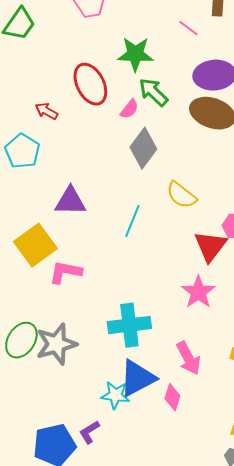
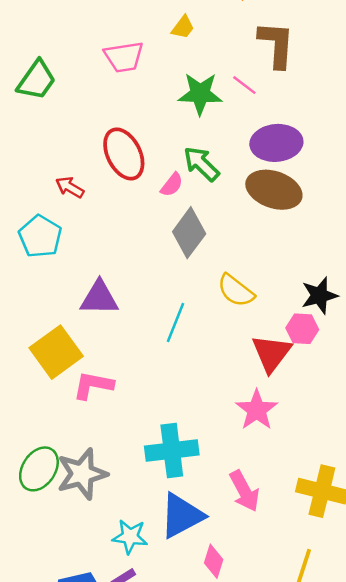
green star: (135, 54) -> (200, 94), moved
cyan star: (115, 395) -> (130, 537), moved
pink diamond: (172, 397) -> (214, 561), moved

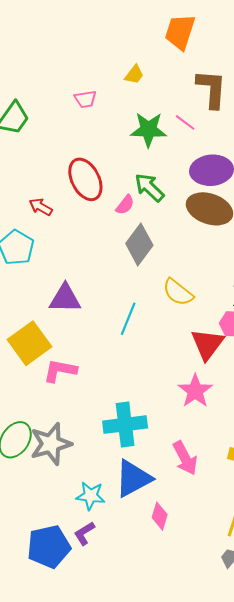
pink trapezoid: (124, 57) -> (85, 99), size x0.7

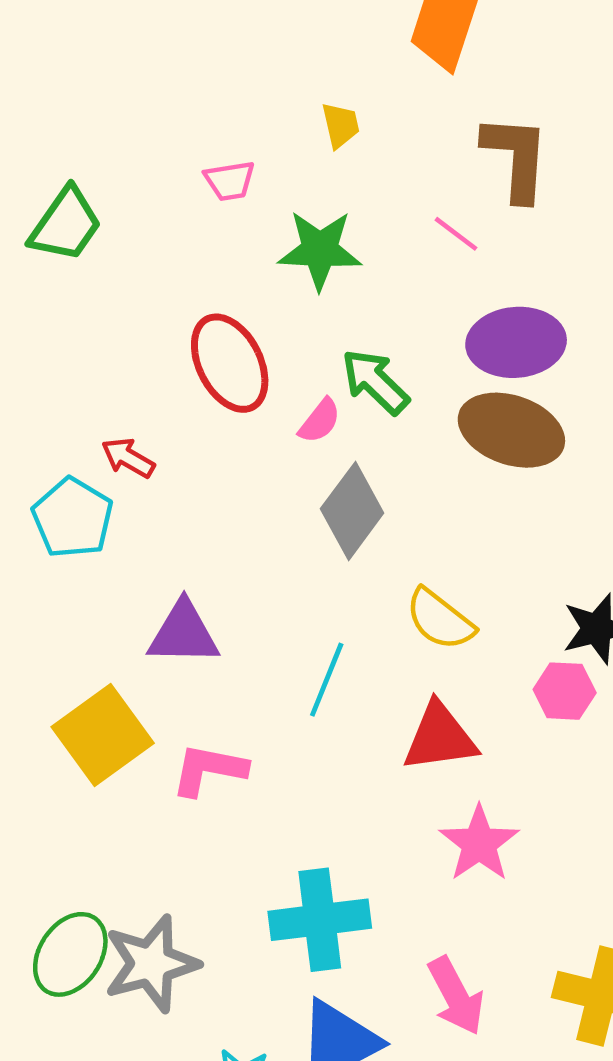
yellow trapezoid: (134, 75) -> (341, 125), turned -50
green star: (148, 130) -> (320, 250), moved
red arrow: (41, 207) -> (128, 458), moved
red triangle: (207, 344) -> (440, 737), moved, turned 45
pink L-shape: (60, 371) -> (209, 770), moved

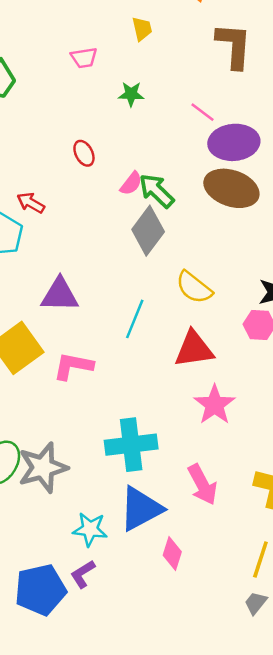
pink line: (456, 234) -> (202, 112), moved
green star: (320, 250) -> (131, 94), size x0.6
red ellipse: (230, 363) -> (84, 153), size x0.5
green arrow: (375, 382) -> (157, 191), moved

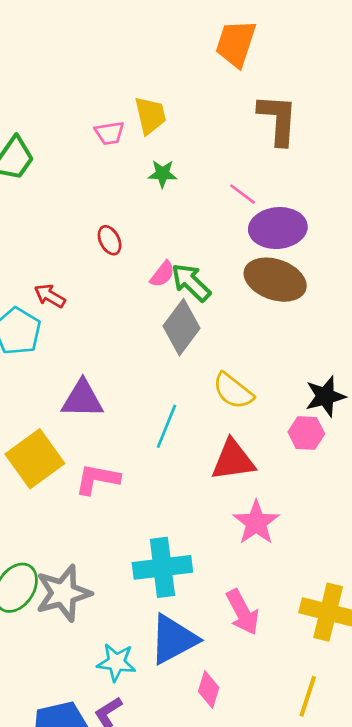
yellow trapezoid: (142, 29) -> (150, 115), moved, size x1.4

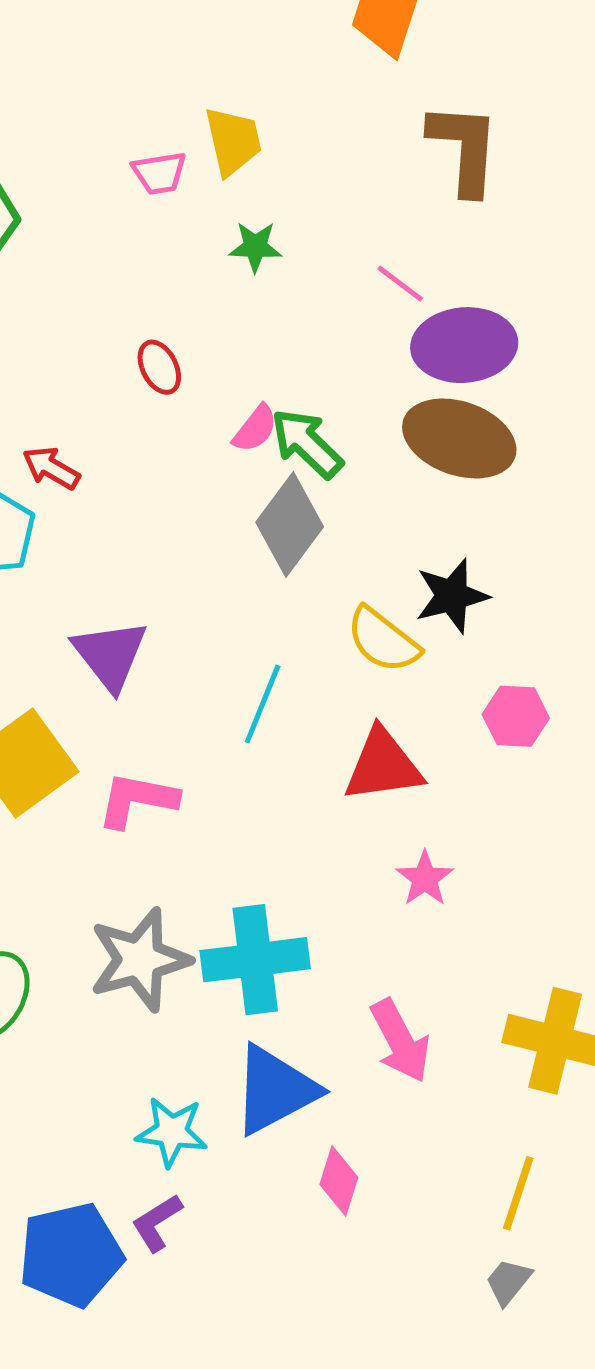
black star: (325, 396) -> (452, 596), moved
purple triangle: (82, 399) -> (110, 655), turned 51
pink star: (256, 523) -> (425, 879), size x0.7
gray star: (63, 593) -> (140, 960), moved

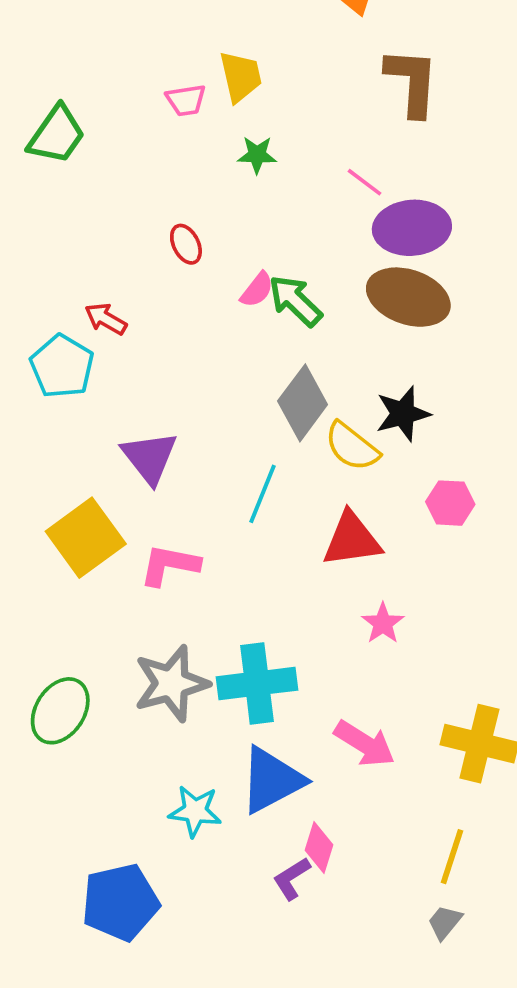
gray diamond: (290, 525) -> (303, 403), moved
pink arrow: (400, 1041) -> (365, 744), turned -30
purple L-shape: (157, 1223) -> (292, 879), moved

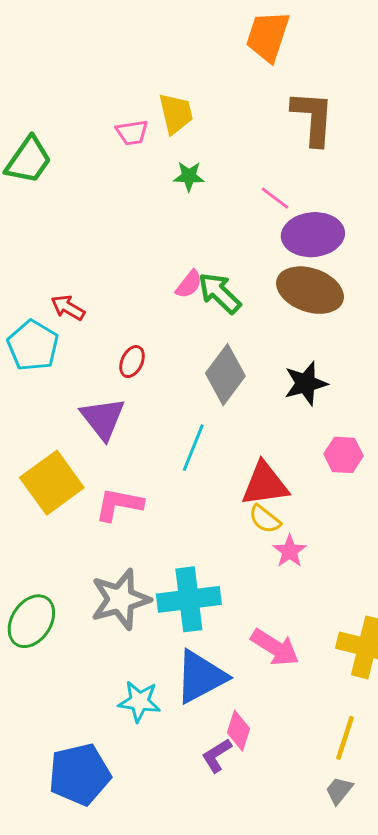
red ellipse: (186, 244) -> (132, 362), moved, turned 52
yellow semicircle: (352, 447) -> (265, 519), moved, size x0.7

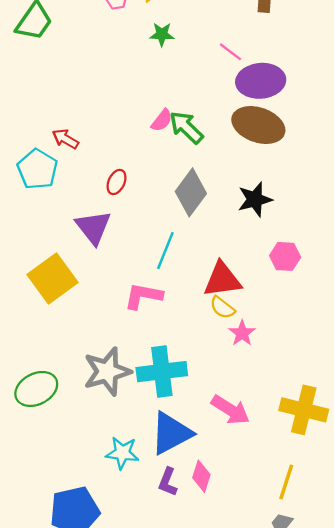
pink L-shape: (119, 504) -> (143, 296), moved
green ellipse: (31, 621) -> (36, 389), turned 30
purple L-shape: (217, 755) -> (168, 482), moved, turned -36

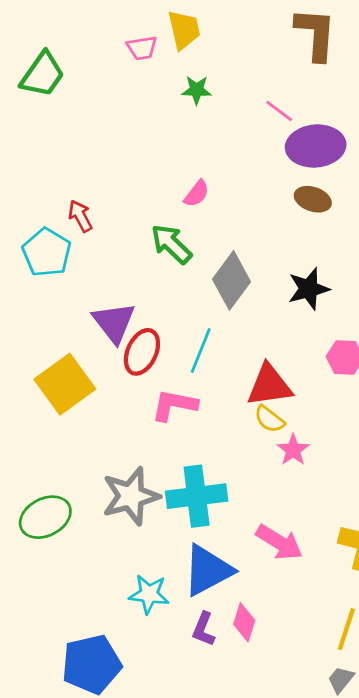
brown ellipse: (258, 125) -> (313, 199), size x0.6
green arrow: (186, 127) -> (171, 244), moved
red arrow: (65, 139) -> (80, 216), turned 32
red ellipse: (117, 182) -> (142, 352), moved, size x1.5

